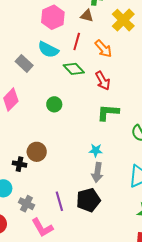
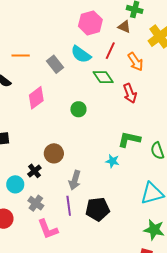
green L-shape: (108, 112) -> (129, 139), moved
black cross: (20, 164) -> (34, 171), moved, turned 32
gray arrow: (97, 172) -> (75, 180), moved

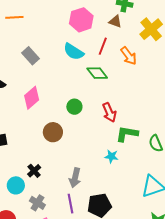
orange line: (21, 55) -> (14, 17), moved
gray rectangle: (55, 64) -> (31, 56), moved
red arrow: (130, 93) -> (109, 112), moved
brown circle: (54, 153) -> (53, 132), moved

